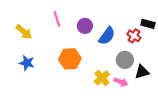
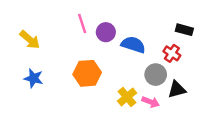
pink line: (57, 19) -> (82, 23), moved
blue semicircle: (107, 36) -> (133, 45), turned -108
red cross: (134, 36) -> (172, 53), moved

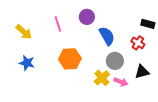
pink line: (82, 23) -> (58, 24), moved
purple circle: (106, 32) -> (87, 17), moved
blue semicircle: (133, 45) -> (107, 36), turned 42
gray circle: (156, 75) -> (115, 61), moved

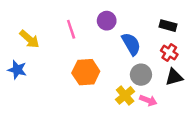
black rectangle: (148, 24) -> (168, 26), moved
blue star: (27, 63) -> (17, 70), moved
black triangle: (142, 72) -> (174, 77), moved

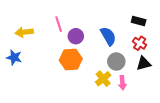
purple circle: (107, 21) -> (76, 36), moved
yellow arrow: (29, 39) -> (24, 32), turned 132
pink arrow: (148, 100) -> (122, 83), turned 64

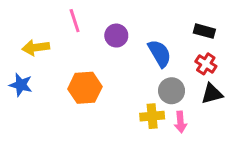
pink line: (59, 24) -> (75, 21), moved
purple circle: (76, 36) -> (116, 36), moved
orange hexagon: (71, 59) -> (85, 88), moved
yellow cross: (103, 79) -> (152, 116), turned 35

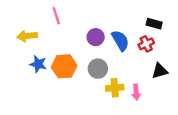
purple circle: (116, 36) -> (96, 37), moved
red cross: (206, 64) -> (146, 44), moved, turned 32
blue star: (21, 85) -> (38, 64), moved
gray circle: (172, 91) -> (98, 69), moved

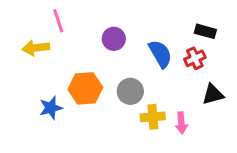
pink line: (56, 16) -> (58, 21), moved
purple circle: (96, 37) -> (114, 39), moved
blue star: (38, 64) -> (51, 108), moved, turned -30

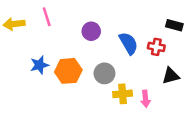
black rectangle: (205, 31) -> (174, 25), moved
yellow arrow: (36, 48) -> (14, 24), moved
red cross: (195, 58) -> (156, 47), turned 35
blue star: (51, 108) -> (39, 65), moved

